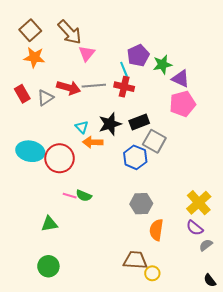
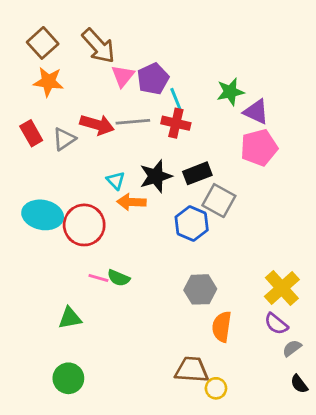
purple pentagon: (138, 55) -> (153, 79), moved
black semicircle: (210, 280) -> (299, 384), moved

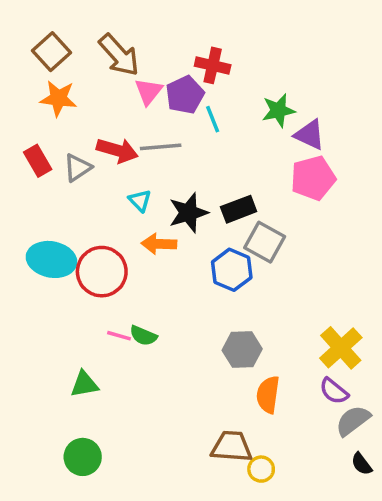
red cross: (176, 123) -> (213, 65), moved
cyan triangle: (116, 181) -> (140, 201), moved
gray semicircle: (292, 348) -> (353, 421), size x1.5

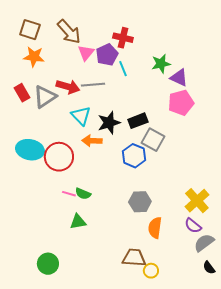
brown square: (51, 52) -> (30, 30), turned -30
gray triangle: (77, 168) -> (45, 97), size x1.4
cyan triangle: (140, 201) -> (81, 116), size x1.5
green triangle: (84, 384) -> (78, 222), moved

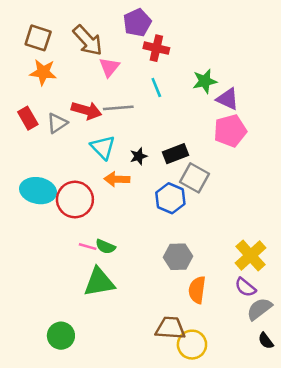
purple pentagon: (107, 55) -> (137, 23), moved
gray triangle: (45, 97) -> (57, 123), size x0.7
black star: (109, 123) -> (139, 156), size x0.6
green triangle: (78, 222) -> (99, 282), size x1.5
yellow circle: (151, 271) -> (192, 345), size x1.5

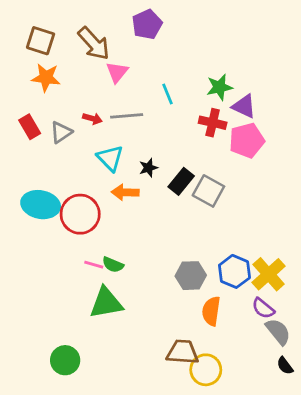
red cross: (156, 48) -> (213, 123), moved
red arrow: (86, 110) -> (92, 119), size x0.6
black rectangle: (175, 154) -> (181, 181), moved, turned -30
blue hexagon: (170, 198) -> (234, 271), moved
gray semicircle: (259, 309) -> (278, 332), turned 88

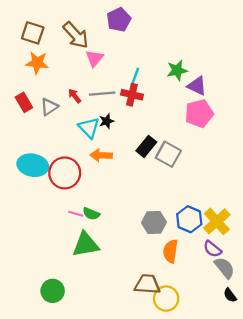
cyan line: (168, 94) -> (135, 76), turned 42
red arrow: (92, 119) -> (75, 96), turned -144
red cross: (213, 123) -> (132, 95), moved
black star: (148, 168) -> (107, 121), moved

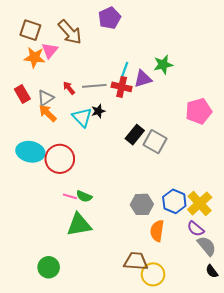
pink triangle: (94, 58) -> (50, 50), moved
purple triangle: (197, 86) -> (143, 79), moved, turned -42
pink pentagon: (199, 113) -> (199, 111), moved
orange arrow: (101, 155) -> (48, 113), moved, turned 42

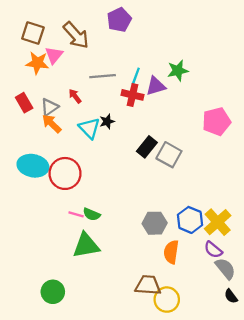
gray line: (94, 86) -> (103, 76), moved

